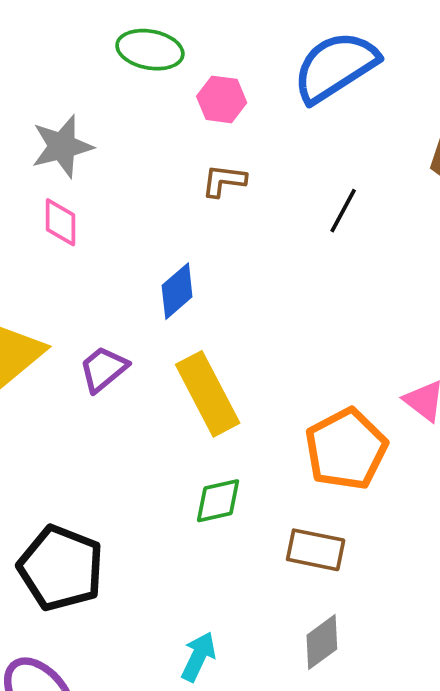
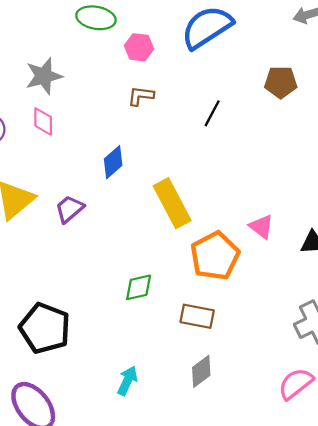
yellow rectangle: (208, 394) -> (172, 203), moved

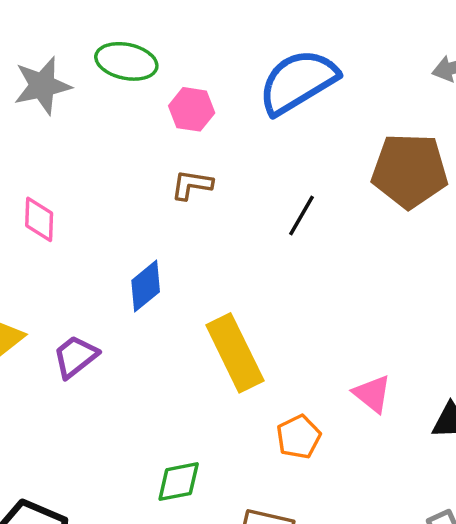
gray star: (44, 76) -> (42, 86), moved
brown pentagon: (281, 82) -> (410, 171), size x1.5
orange pentagon: (215, 256) -> (299, 437), size x0.6

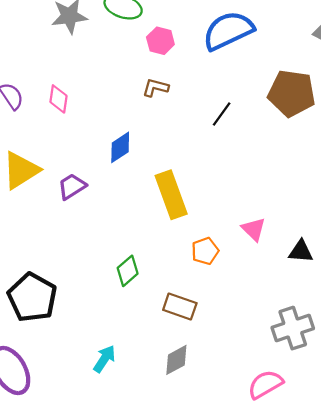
green diamond: (179, 482) -> (128, 271), turned -36

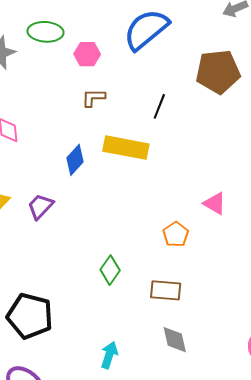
yellow rectangle: (171, 195) -> (126, 148), moved, turned -45
gray diamond: (176, 360) -> (175, 340), turned -60

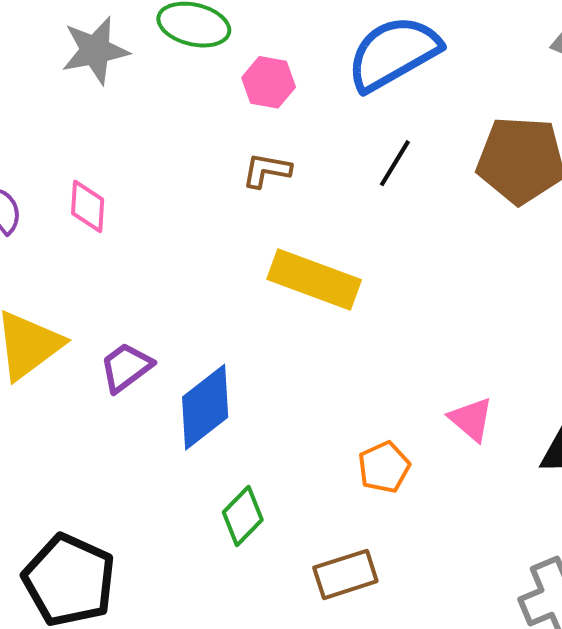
black line: (159, 106) -> (395, 163), moved
blue diamond: (75, 160) -> (205, 407), moved, size x1.4
brown rectangle: (166, 290) -> (345, 574), turned -32

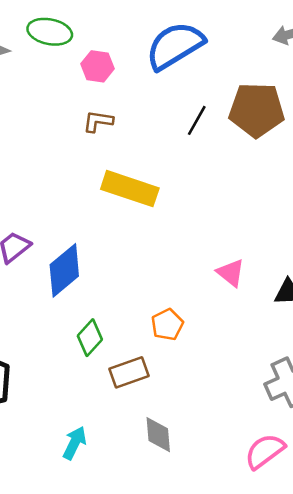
black line: (395, 163) -> (197, 120), moved
orange pentagon: (384, 467) -> (167, 325), moved
brown rectangle: (345, 574) -> (129, 372), moved

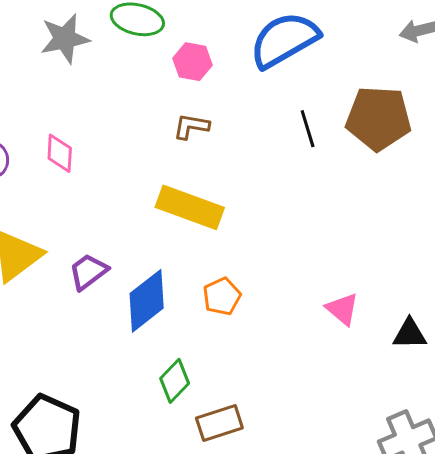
black line: (197, 120) -> (308, 129), turned -48
yellow rectangle: (130, 189) -> (190, 207), moved
orange pentagon: (167, 325) -> (222, 296), moved

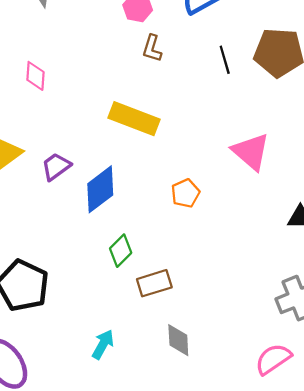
brown L-shape: (191, 126) -> (152, 48), moved, turned -84
orange pentagon: (222, 296) -> (185, 193), moved
pink triangle: (342, 309) -> (251, 152), moved, size x1.5

